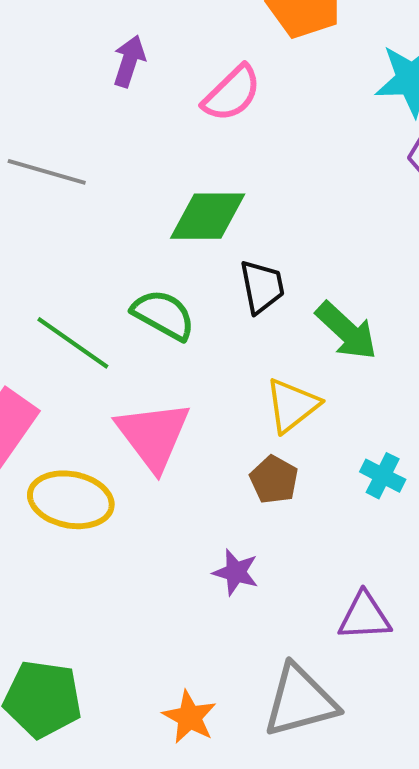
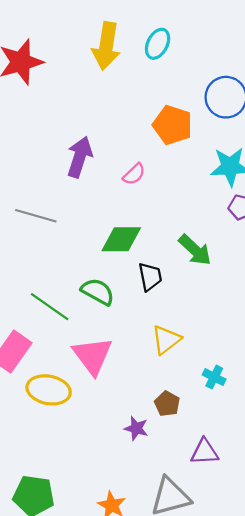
purple arrow: (129, 61) -> (80, 157), size x1.5
pink semicircle: (232, 93) -> (134, 174), size x0.7
green arrow: (346, 331) -> (195, 250), moved
brown pentagon: (274, 480) -> (167, 404), moved

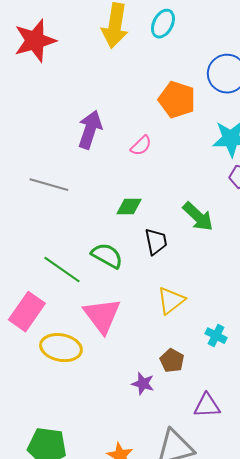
green diamond: (121, 239) -> (129, 207), size x0.7

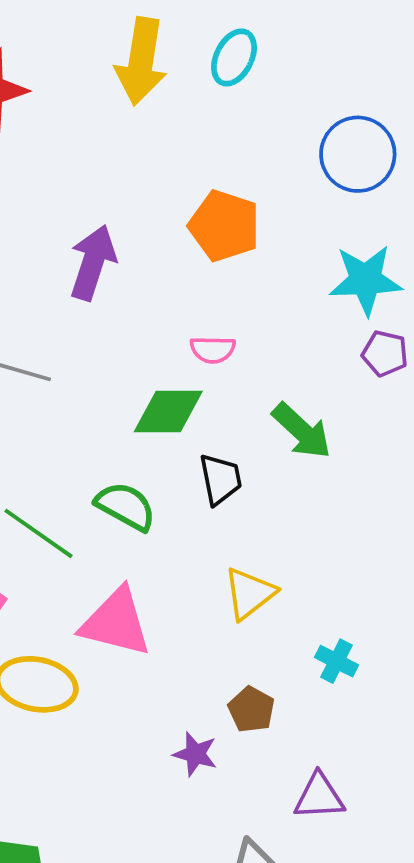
orange pentagon: (177, 100) -> (224, 226), moved
pink semicircle: (141, 146) -> (213, 350), moved, turned 45
green diamond: (129, 207) -> (168, 412), size x1.4
pink triangle: (102, 316) -> (116, 622), turned -39

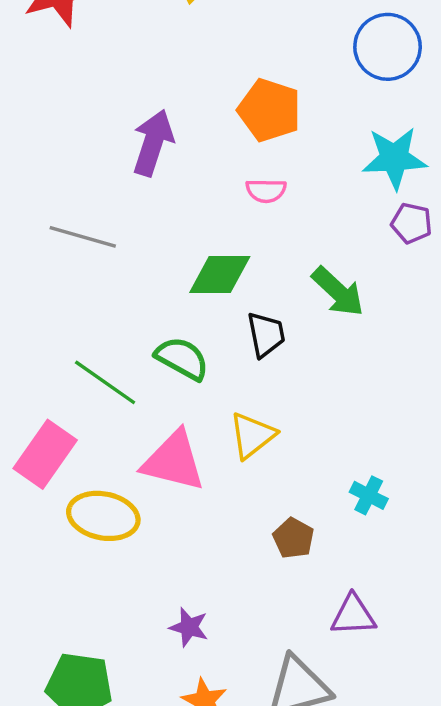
pink semicircle: (213, 350) -> (266, 191), moved
yellow triangle: (249, 593) -> (252, 435), moved
purple star: (195, 754) -> (189, 627), moved

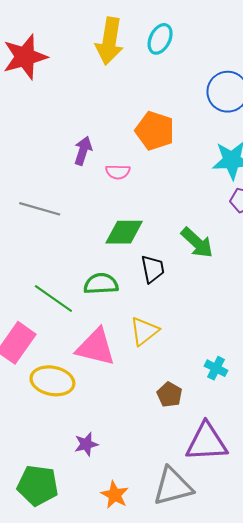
purple arrow: (153, 143) -> (83, 151), size x0.7
pink semicircle: (266, 191) -> (118, 172), moved
green semicircle: (182, 358) -> (101, 284), turned -32
purple triangle: (353, 615) -> (207, 442), size x1.5
purple star: (189, 627) -> (86, 444), moved, turned -30

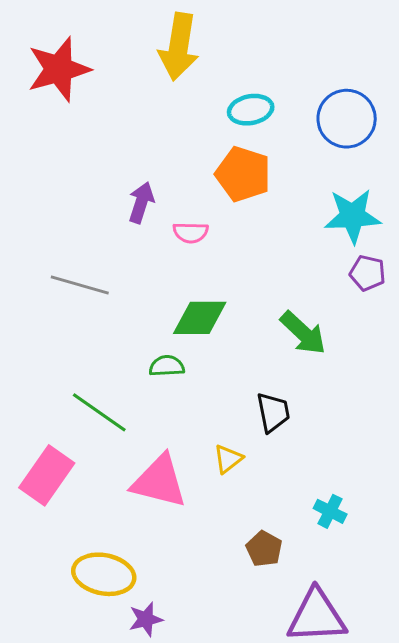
cyan ellipse: (160, 39) -> (251, 110), moved, turned 52
black trapezoid: (153, 269) -> (273, 412), moved
green semicircle: (101, 284) -> (167, 366), moved, size x0.7
yellow triangle: (144, 331) -> (228, 459), size x0.7
yellow ellipse: (52, 381) -> (104, 574), moved

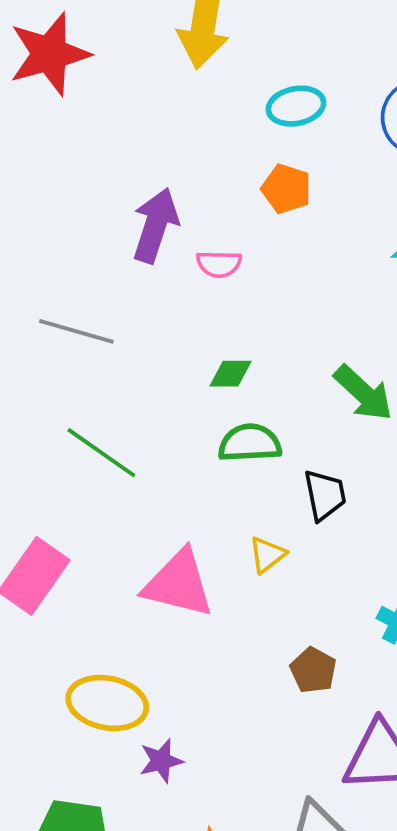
orange pentagon: (243, 174) -> (286, 189), size x0.7
purple arrow: (141, 203) -> (155, 225), size x1.4
green diamond: (200, 318) -> (230, 374), size x0.6
green semicircle: (167, 366) -> (250, 443), moved, size x1.4
green line: (99, 412) -> (101, 453), moved

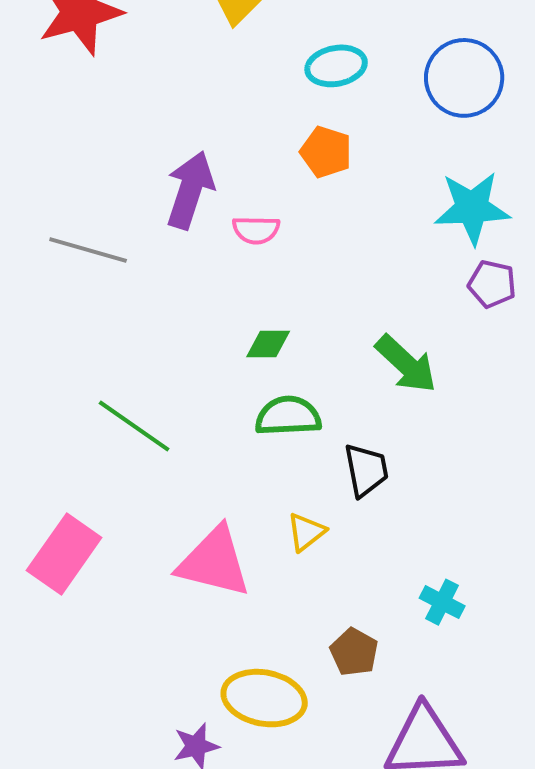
gray line: (76, 331) -> (88, 250), moved
yellow ellipse: (107, 703) -> (264, 698), moved

